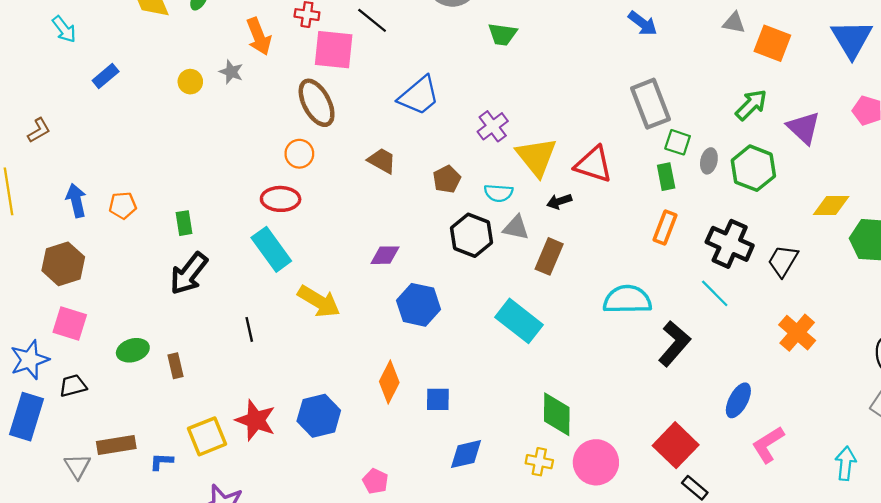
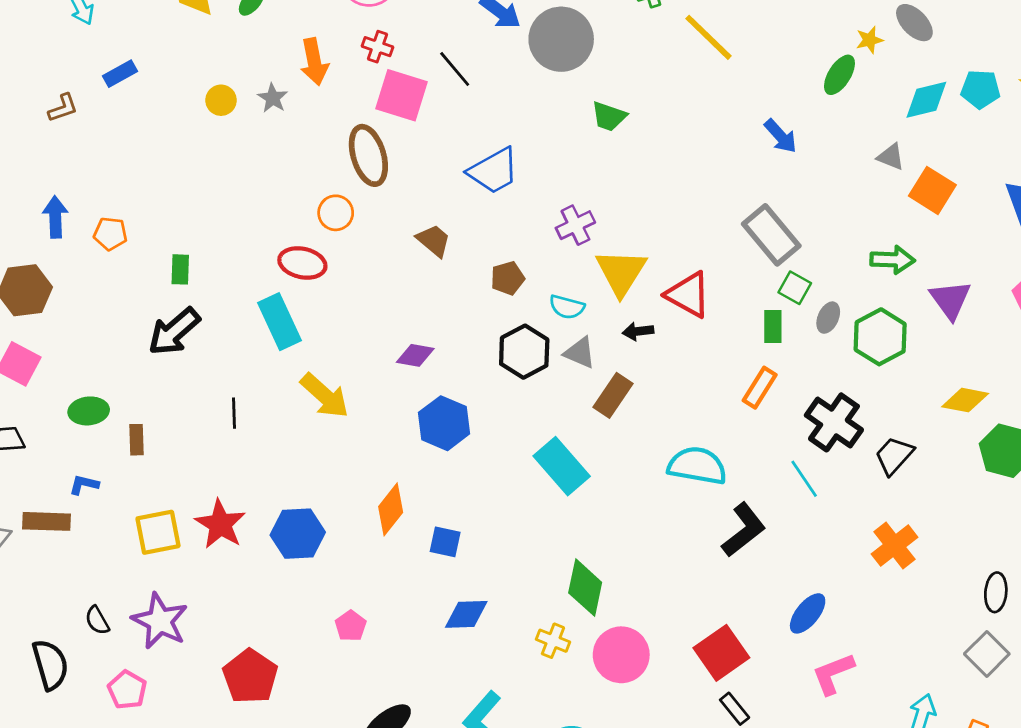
gray rectangle: (651, 104) -> (771, 235), turned -30
green arrow: (751, 105) -> (892, 260), turned 36
brown L-shape: (39, 130) -> (63, 108), moved
blue L-shape: (161, 461) -> (84, 485), moved

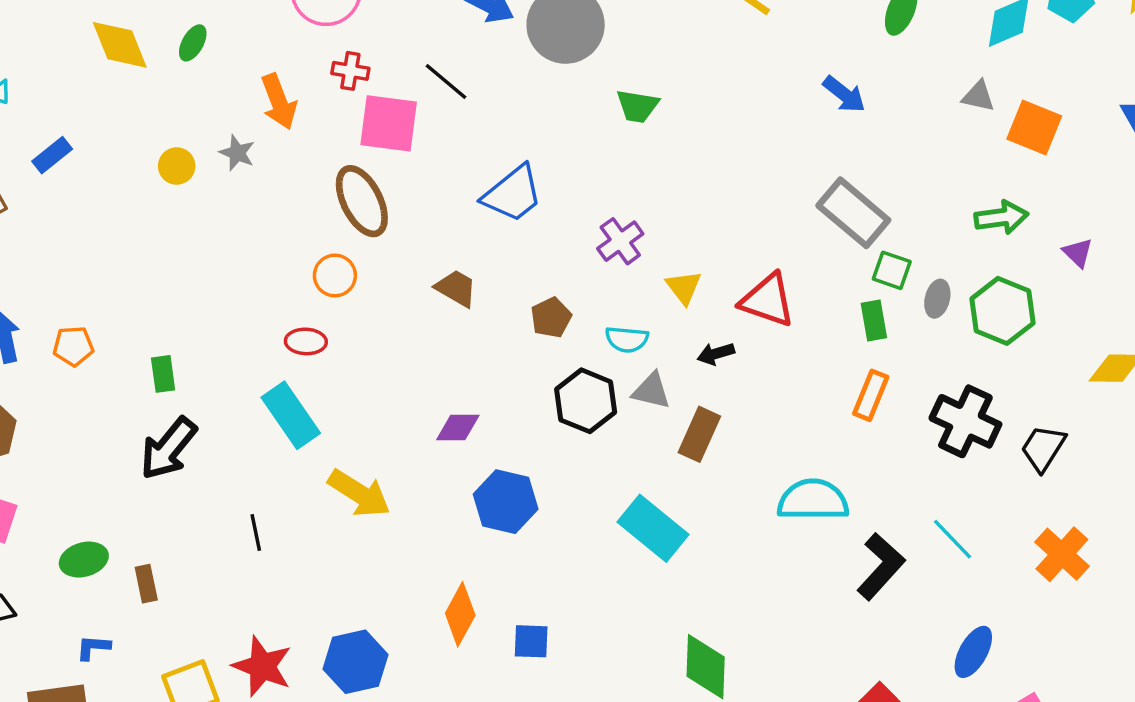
red ellipse: (302, 263) -> (306, 341), size x0.7
yellow triangle: (621, 272) -> (684, 287), size x0.6
purple triangle: (950, 300) -> (1078, 253), size x0.6
cyan line: (804, 479) -> (953, 539), moved

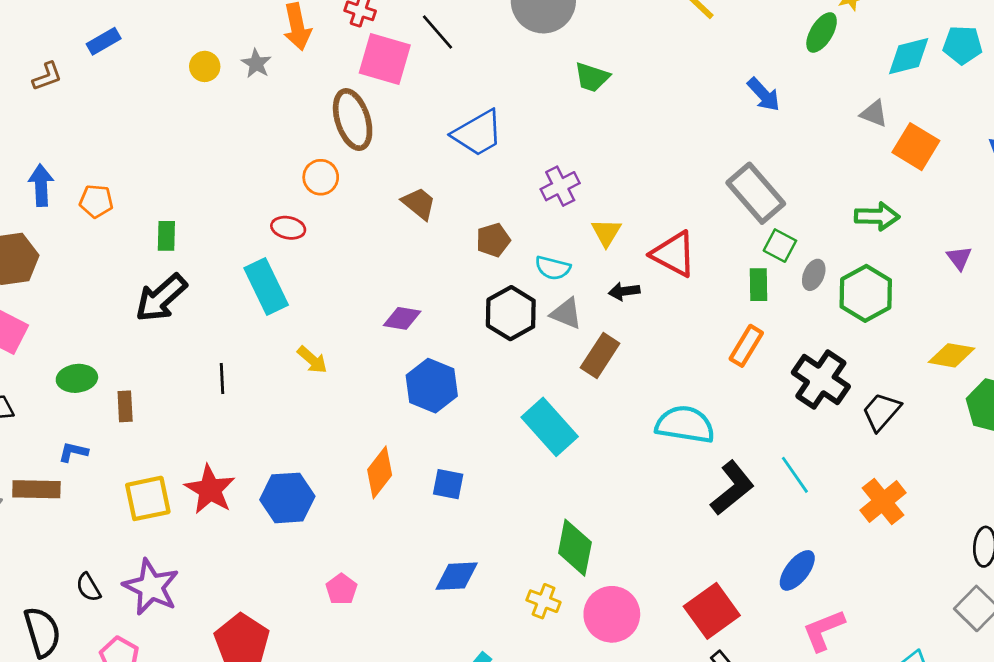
purple triangle: (1078, 253) -> (959, 258), moved
yellow arrow: (359, 493) -> (312, 360), size x0.6
blue square: (531, 641) -> (448, 484), moved

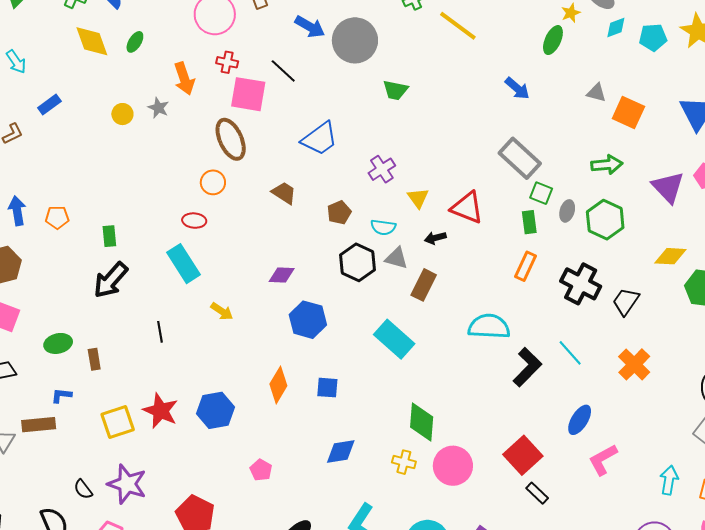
cyan diamond: (909, 56) -> (616, 28), moved, size x0.7
purple triangle: (959, 258) -> (668, 187), size x1.8

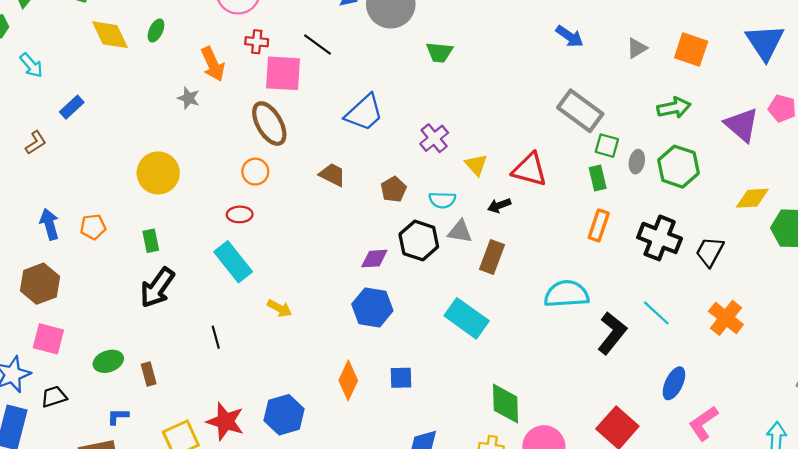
gray triangle: (596, 93) -> (637, 48), moved, turned -40
yellow circle: (122, 114) -> (158, 173), moved, size x1.8
purple diamond: (282, 275) -> (374, 259), moved

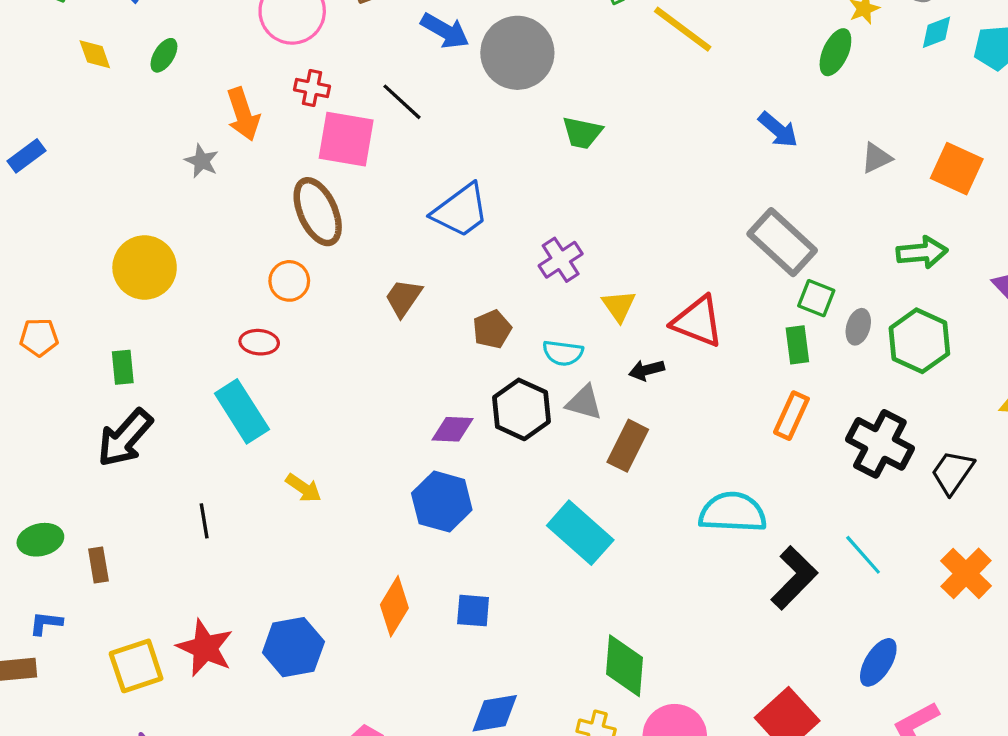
yellow diamond: (110, 35) -> (95, 54), size x0.6
brown trapezoid: (332, 175) -> (403, 298), turned -88

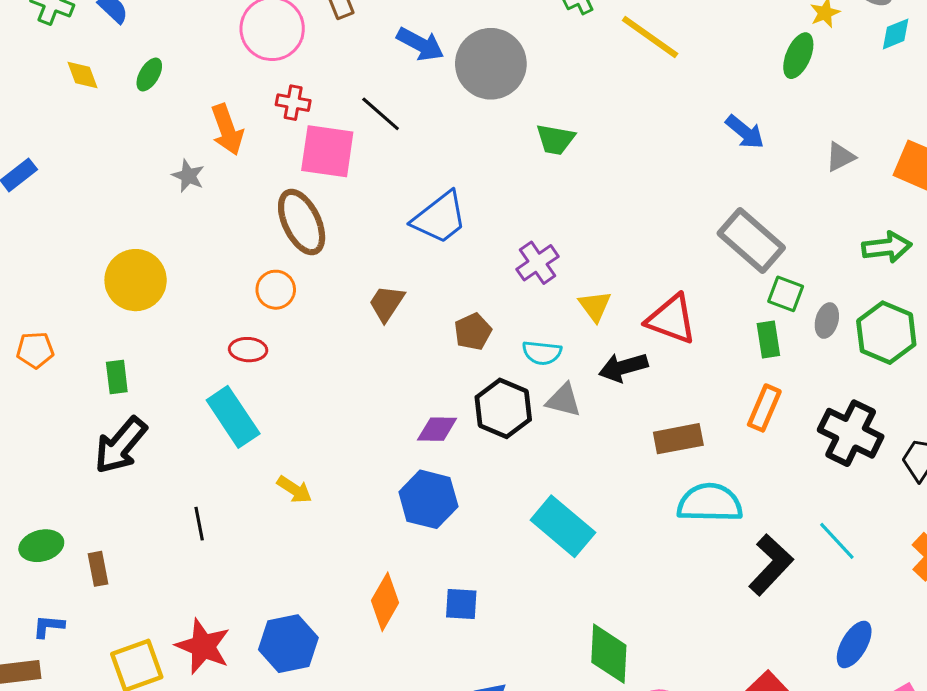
black arrow: (647, 370) -> (623, 367), size x1.4
brown rectangle: (628, 446) -> (678, 439), moved, turned 54

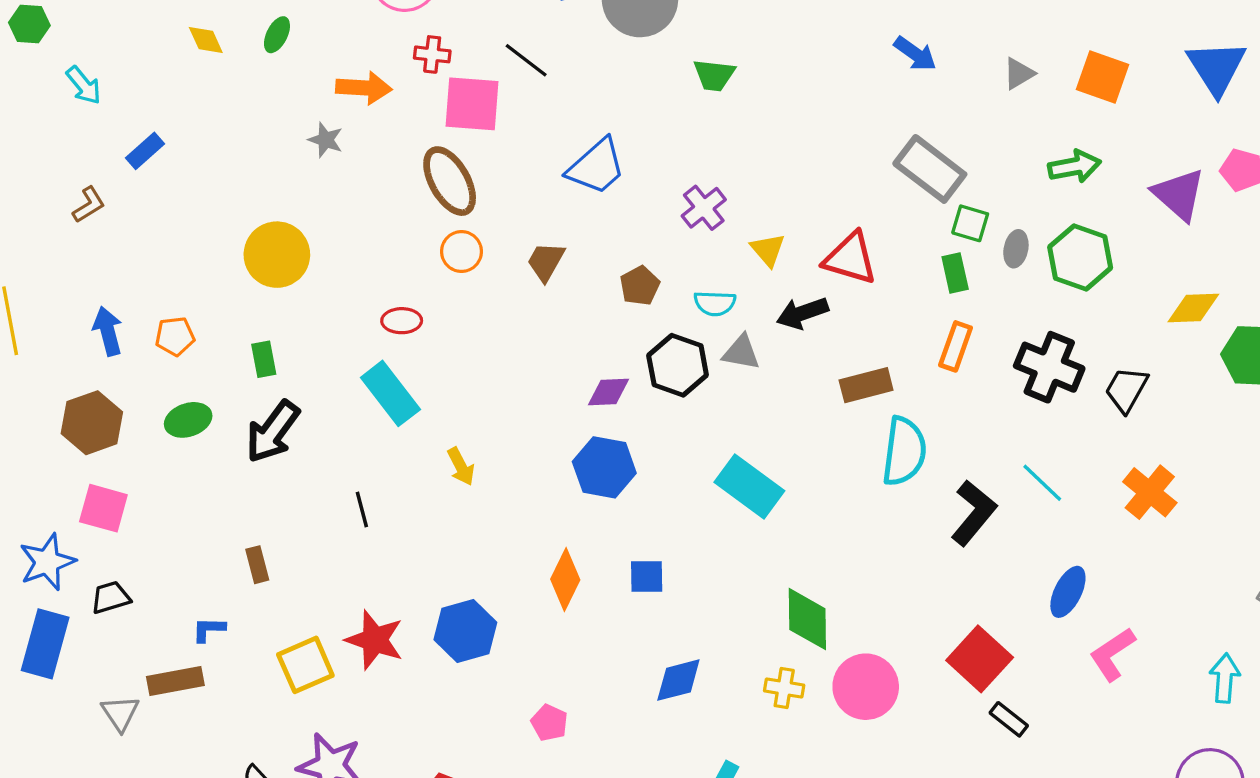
orange arrow: (227, 130) -> (364, 88), turned -63
orange circle: (276, 290) -> (461, 252), moved
yellow arrow: (294, 490) -> (461, 466), turned 33
cyan semicircle: (710, 503) -> (904, 451), turned 100
green ellipse: (41, 546) -> (188, 420), moved

